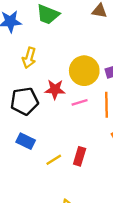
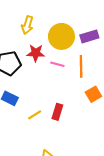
yellow arrow: (29, 58) -> (27, 25), moved
pink line: (80, 102) -> (57, 64), turned 32

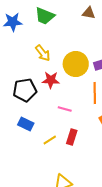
yellow arrow: (27, 25) -> (43, 53), turned -54
pink line: (57, 64) -> (65, 109), moved

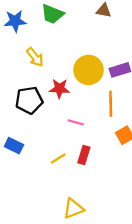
yellow arrow: (43, 53) -> (35, 57), moved
blue rectangle: (26, 124) -> (14, 146), moved

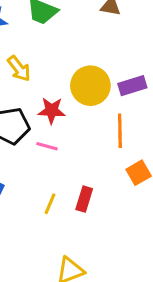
pink line: (76, 122) -> (47, 146), moved
yellow line: (58, 158) -> (50, 204), turned -35

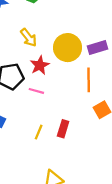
yellow arrow: (19, 69) -> (29, 38), moved
red star: (52, 111) -> (40, 65), turned -30

